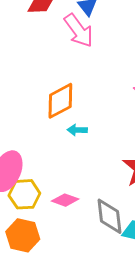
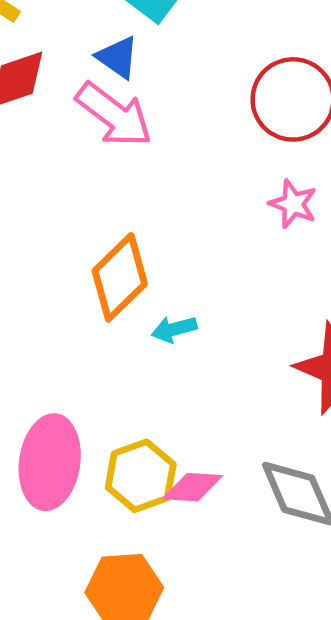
yellow hexagon: (24, 194) -> (141, 476), moved

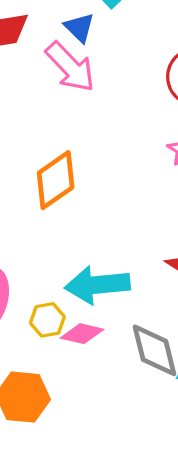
cyan arrow: (174, 329) -> (97, 285), moved, size x2.0
yellow hexagon: (141, 476) -> (47, 320), size x0.7

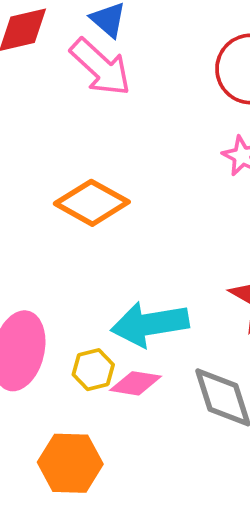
orange diamond: (56, 180) -> (92, 203), turned 68

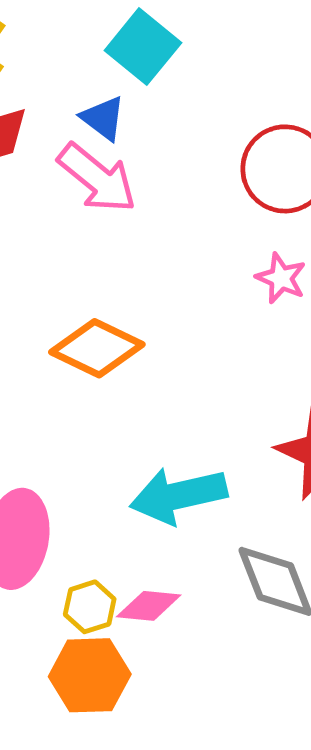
yellow hexagon: (93, 370) -> (90, 607), moved
pink diamond: (136, 383) -> (149, 606), moved

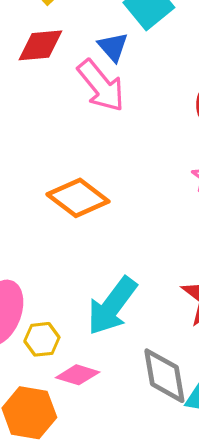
cyan arrow: (178, 495) -> (112, 306), turned -52
yellow hexagon: (90, 607) -> (42, 339), moved

